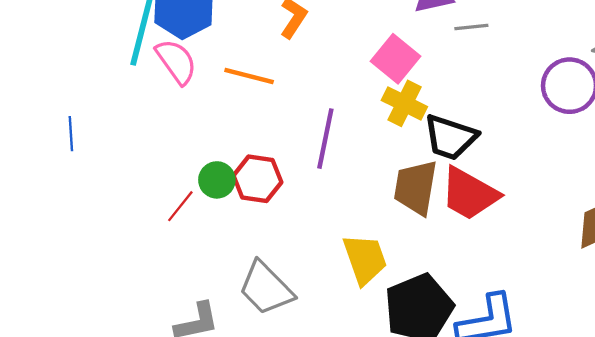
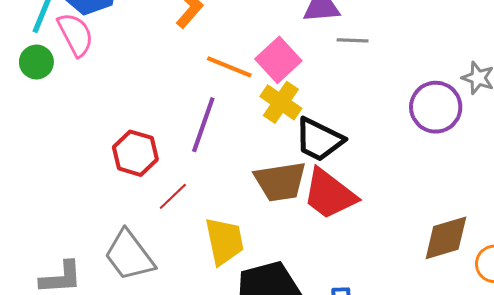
orange line: (249, 76) -> (229, 67), moved
green circle: (217, 180) -> (36, 62), moved
brown trapezoid: (416, 188) -> (280, 182), turned -116
red line: (180, 206) -> (173, 196), moved

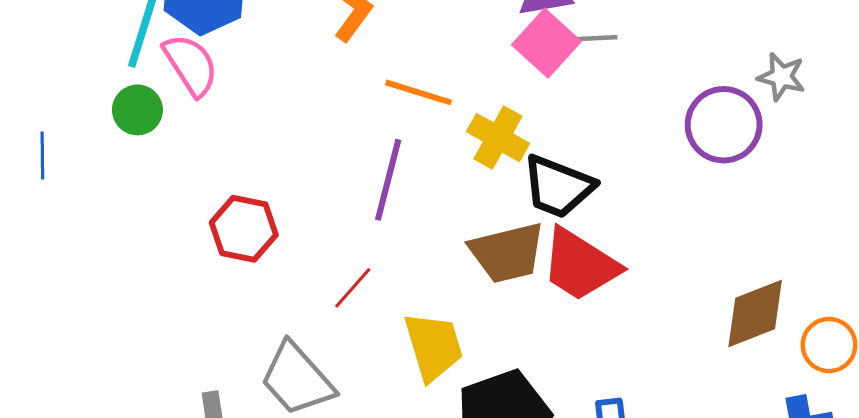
pink square: (278, 60) -> (546, 43), moved
red hexagon: (135, 153) -> (244, 229), moved

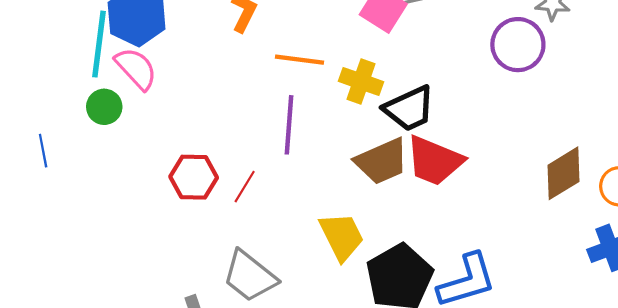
black trapezoid: (558, 187) -> (409, 109), turned -36
red line: (353, 288) -> (245, 187), moved

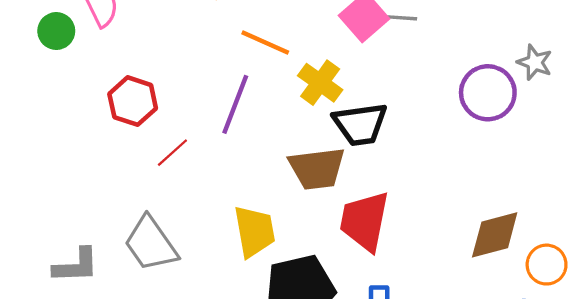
red trapezoid: (434, 161) -> (365, 221), moved, turned 62
red hexagon: (194, 177) -> (133, 101), moved

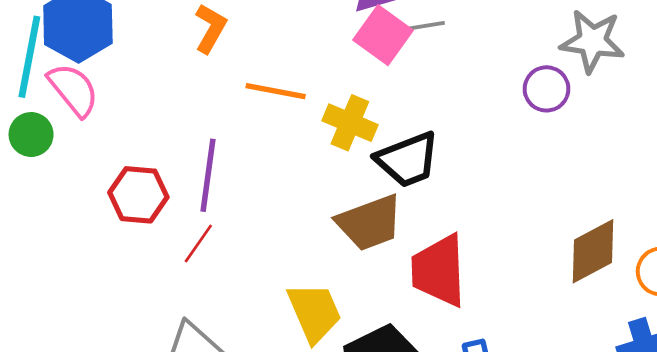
gray star: (535, 62) -> (592, 41), size x1.5
purple circle: (488, 93) -> (546, 89), size x0.7
purple line: (235, 104) -> (208, 175), moved

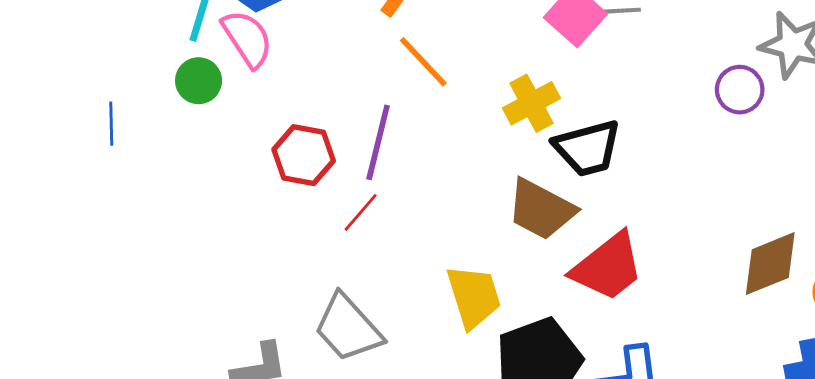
orange line: (276, 91) -> (423, 62), moved, turned 30
yellow cross: (350, 123) -> (532, 103), turned 33
brown trapezoid: (370, 223) -> (541, 209), turned 42
red trapezoid: (439, 271) -> (608, 267), turned -132

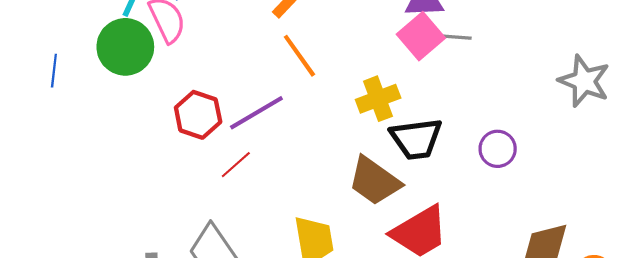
green circle: (199, 81) -> (125, 47), size x1.6
purple circle: (740, 90) -> (498, 149), moved
purple line: (378, 142) -> (256, 113), turned 38

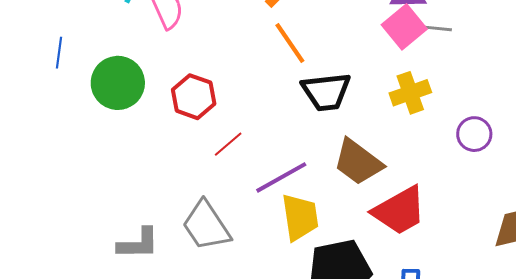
green circle: (125, 47) -> (118, 83), moved
yellow cross: (378, 99) -> (410, 93), moved
purple line: (256, 113) -> (281, 177), moved
black trapezoid: (416, 139) -> (326, 92), moved

